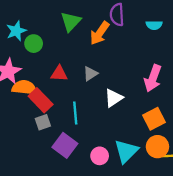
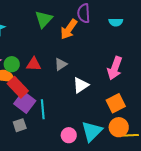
green circle: (34, 44) -> (12, 64), moved
cyan line: (75, 113) -> (43, 109), moved
gray square: (43, 122) -> (20, 125), moved
purple square: (65, 145) -> (25, 102), moved

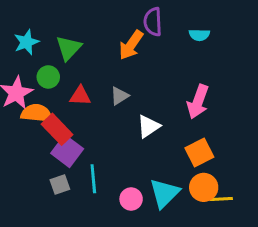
green triangle: (44, 19) -> (69, 48), moved
green circle: (12, 64) -> (48, 77), moved
cyan line: (43, 109) -> (93, 179), moved

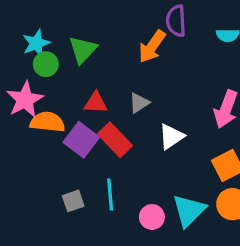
green circle: (48, 77) -> (46, 64), moved
red rectangle: (57, 129) -> (115, 140), moved
purple square: (67, 151) -> (81, 140), moved

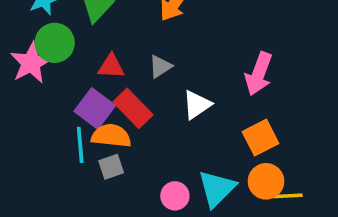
green circle: (46, 64) -> (55, 43), moved, size x1.4
orange semicircle: (47, 122) -> (111, 136), moved
cyan line: (110, 194) -> (80, 145), moved
gray square: (73, 201) -> (111, 167), moved

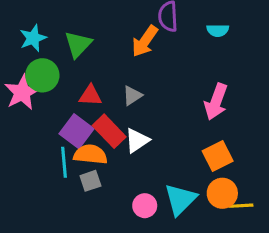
white triangle: (197, 105) -> (137, 141), moved

